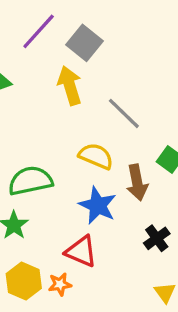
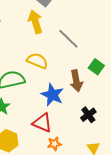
yellow semicircle: (96, 156) -> (37, 61), moved
orange star: (60, 284) -> (54, 144), moved

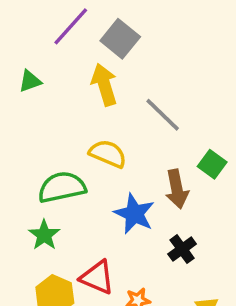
black cross: (88, 115) -> (182, 249), moved
red triangle: (42, 123) -> (97, 277), moved

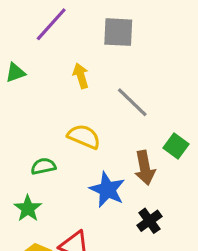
gray square: (120, 39) -> (118, 32), moved, turned -36
yellow arrow: (104, 85) -> (81, 76), size x0.7
green semicircle: (62, 187) -> (43, 166), size x0.6

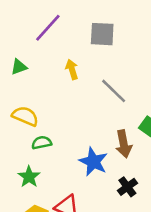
yellow semicircle: (84, 137) -> (25, 116), moved

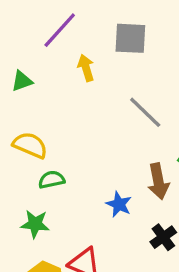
yellow arrow: (72, 69) -> (86, 68), moved
blue star: (93, 162) -> (119, 204), size x0.7
green star: (29, 177) -> (35, 224), turned -30

